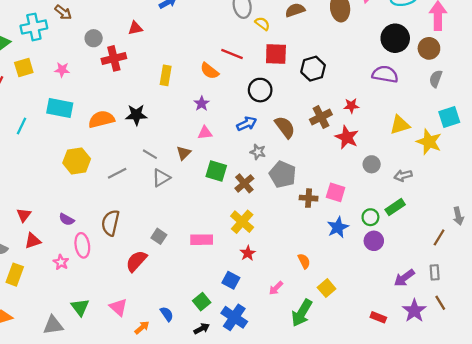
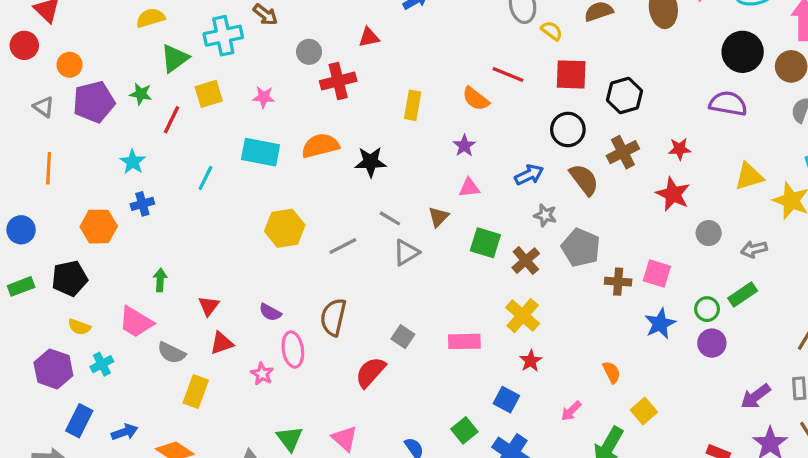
black circle: (260, 90) -> (568, 129), moved
brown cross: (321, 117) -> (623, 152), moved
orange semicircle: (101, 119) -> (320, 146), moved

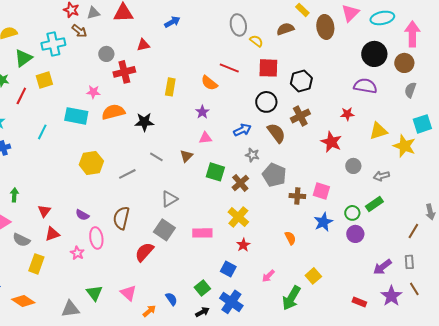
pink star: (264, 97) -> (93, 92), moved
red star: (680, 149) -> (347, 114), moved
gray triangle: (406, 252) -> (169, 199), moved
gray square: (403, 337) -> (164, 230), size x1.5
orange semicircle: (612, 372) -> (290, 238), moved

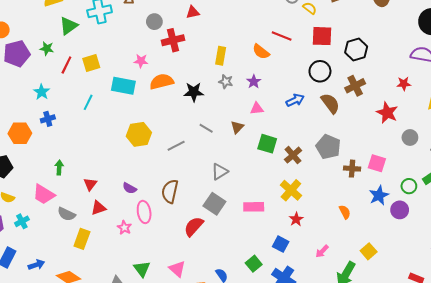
yellow square: (44, 80) -> (91, 63), moved
gray star: (252, 155) -> (226, 82), moved
purple circle: (355, 234) -> (400, 210), moved

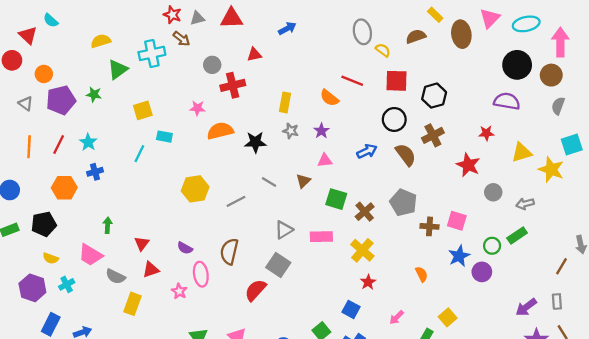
red line: (66, 65) -> (59, 144), moved
cyan rectangle: (123, 86) -> (164, 137), moved, size x0.6
pink rectangle: (254, 207) -> (321, 237), moved

